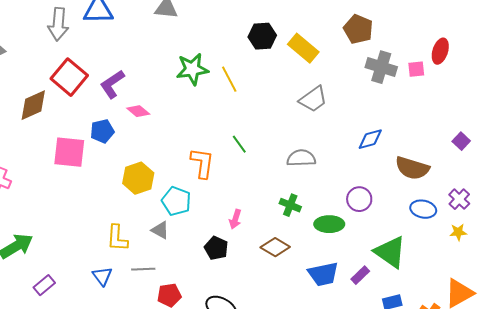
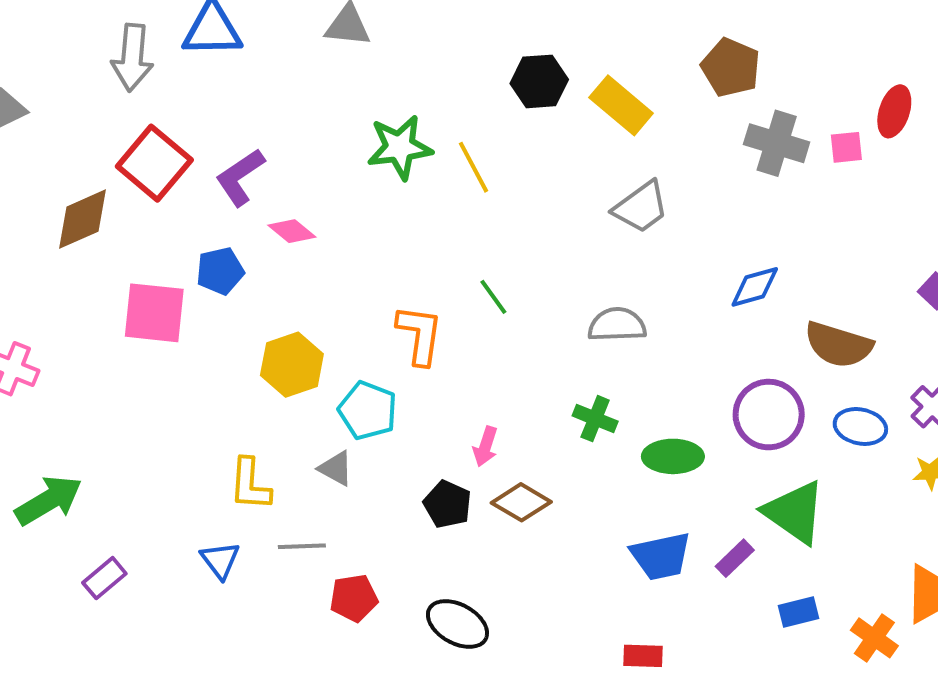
purple circle: (359, 199) -> (769, 415), moved, size x1.4
brown diamond: (275, 247) -> (521, 502), moved

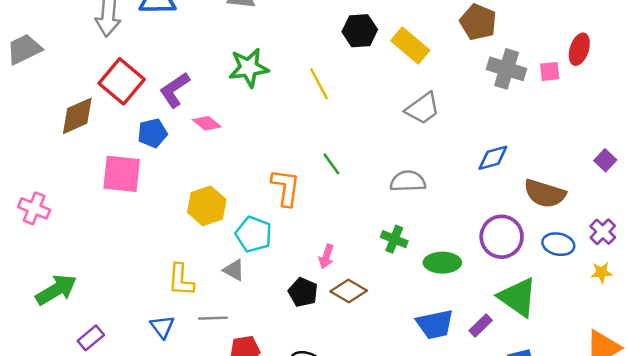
green star: (400, 147) -> (249, 68), moved
blue pentagon: (220, 271) -> (152, 133), moved

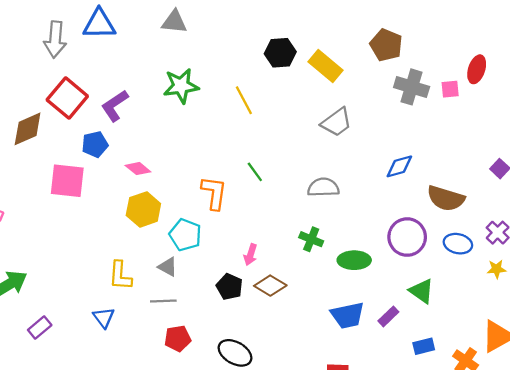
pink diamond: (207, 123) -> (138, 169), moved
green triangle: (518, 297) -> (421, 291), size x0.7
gray line: (213, 318) -> (163, 301), moved

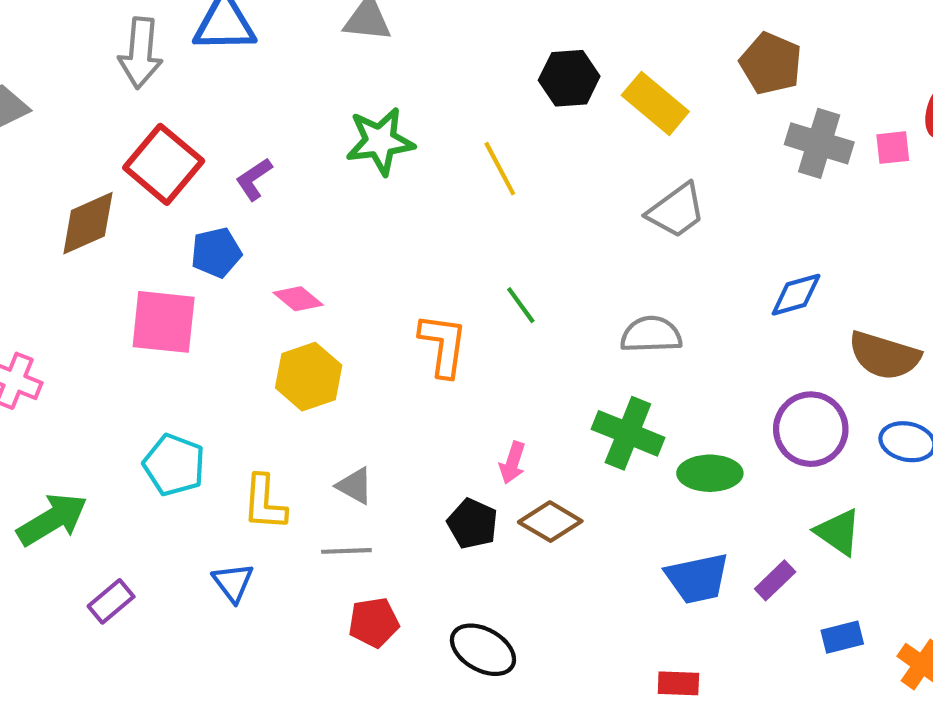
purple L-shape: (115, 106) -> (254, 179), size x0.7
cyan pentagon: (185, 235) -> (174, 465), moved
green cross: (311, 239) -> (628, 433), size x1.5

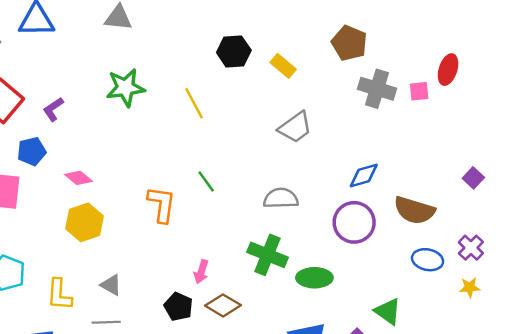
yellow rectangle: (655, 103) -> (283, 66), size x0.7
purple circle: (811, 429) -> (354, 222), moved

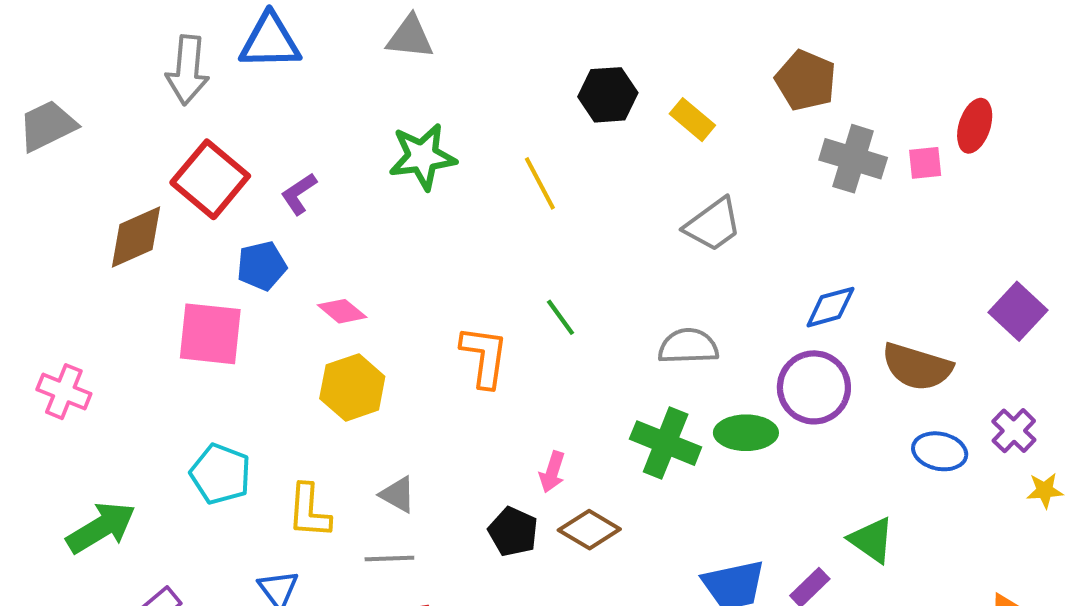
purple square: (473, 178) -> (1018, 311), size x1.5
green ellipse: (314, 278) -> (746, 433), moved
yellow star: (470, 287) -> (1045, 490), moved

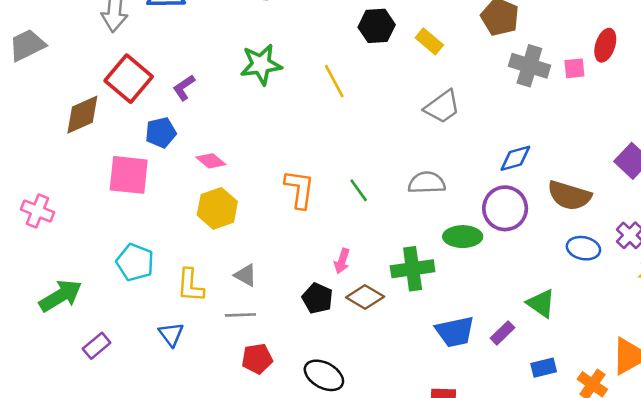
green line: (560, 317) -> (359, 190), moved
green cross: (666, 443) -> (413, 269), moved, turned -30

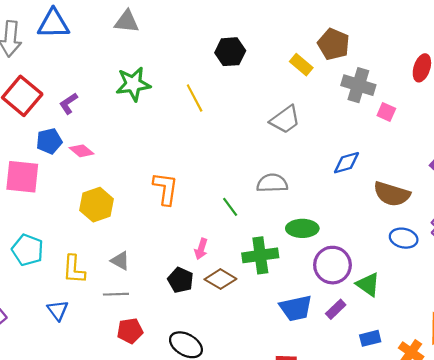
yellow rectangle: (429, 41) -> (301, 65), moved
pink square: (574, 68) -> (386, 112), moved, turned 30
pink diamond: (211, 161) -> (81, 151), moved
green line: (359, 190) -> (230, 207), moved
purple circle: (505, 208) -> (332, 265), moved

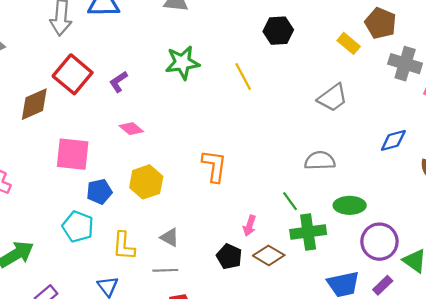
blue pentagon: (49, 141) -> (99, 192), moved
green line: (230, 207) -> (290, 201), moved

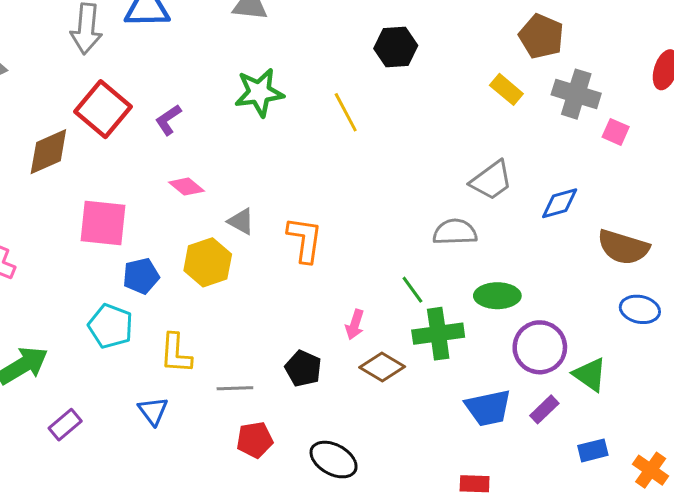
yellow rectangle: (349, 43) -> (506, 89), moved
gray trapezoid: (333, 98) -> (491, 180), moved
gray triangle: (170, 237) -> (241, 221), moved
black pentagon: (229, 257) -> (303, 369), moved

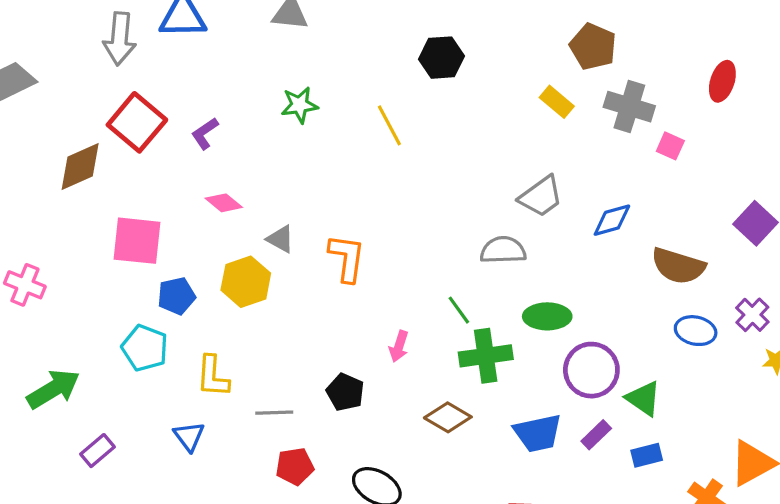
green star: (259, 93) -> (299, 105), size x0.7
brown diamond: (382, 367) -> (448, 417), moved
blue rectangle: (593, 450) -> (647, 455), moved

